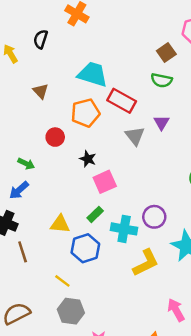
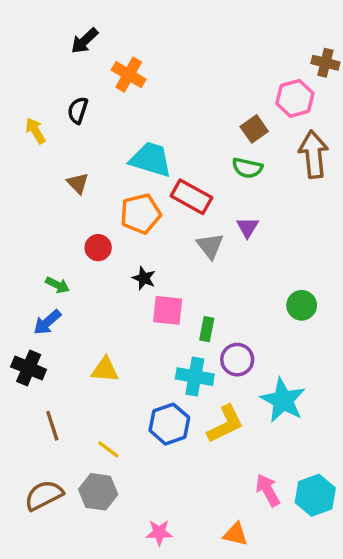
pink square: (105, 182) -> (168, 310), turned 30
green rectangle: (95, 214) -> (207, 329), moved, turned -35
blue hexagon: (85, 248) -> (169, 424), moved
brown line: (23, 252) -> (52, 426), moved
gray hexagon: (71, 311) -> (98, 492), moved

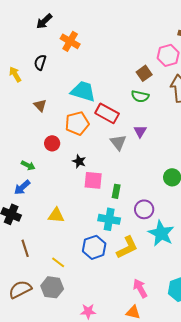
purple circle: (237, 360) -> (144, 209), moved
pink arrow: (268, 490) -> (140, 288), moved

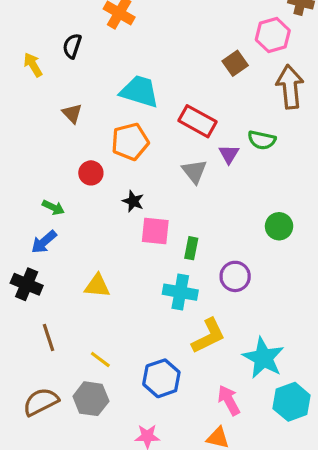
green semicircle: (140, 96) -> (262, 140), moved
red rectangle: (107, 113) -> (197, 121), moved
cyan star: (161, 233) -> (263, 358), moved
blue hexagon: (94, 247) -> (161, 378), moved

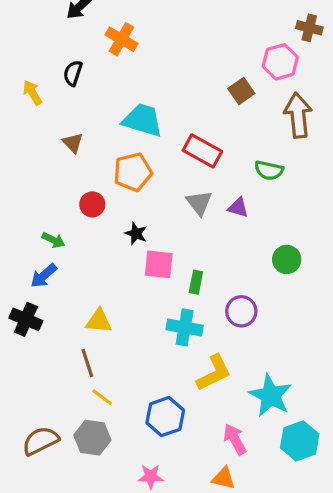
purple triangle: (229, 154) -> (238, 208), moved, turned -45
brown line: (49, 338) -> (87, 363), moved

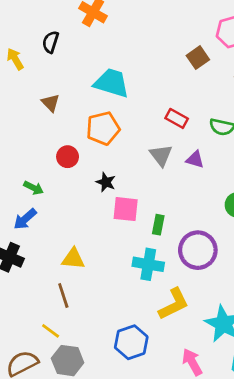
red rectangle: (202, 151) -> (177, 118), moved, size x0.7
purple circle: (241, 311) -> (198, 250), size x1.4
yellow line: (102, 397) -> (51, 331), moved

